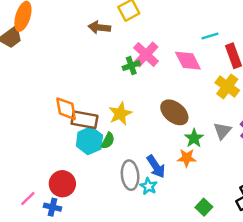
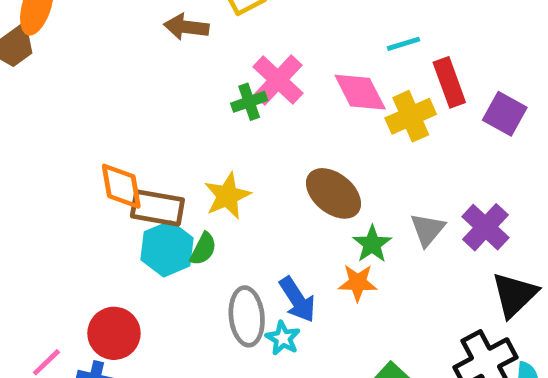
yellow cross: (227, 86) -> (411, 116), moved, turned 30

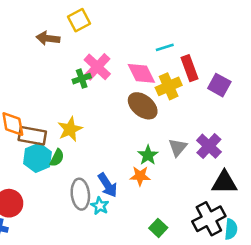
brown ellipse: (334, 193) -> (143, 106), moved
black triangle: (514, 295) -> (224, 182), turned 44

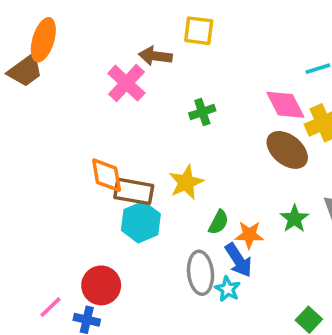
yellow square: (79, 20) -> (199, 31), turned 35
pink cross: (97, 67) -> (126, 83), moved
green semicircle: (57, 158) -> (219, 222), moved
orange star: (140, 176) -> (249, 235), moved

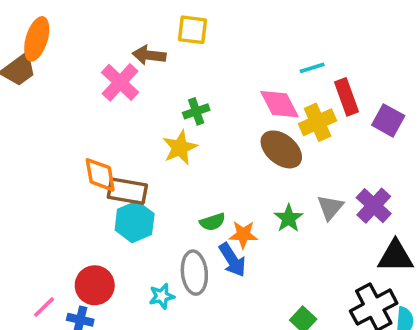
yellow star: (186, 182) -> (180, 148), moved
green semicircle: (219, 222) -> (212, 222), turned 45
cyan star: (228, 289) -> (162, 296), moved, turned 30

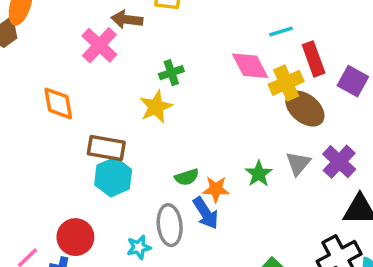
brown ellipse: (281, 149) -> (305, 109), moved
orange diamond: (100, 175) -> (58, 103), moved

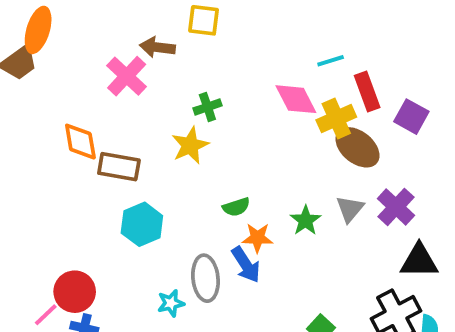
brown rectangle: (106, 148) -> (119, 167), moved
green semicircle: (187, 177) -> (236, 207), moved
red circle: (75, 237) -> (75, 292), moved

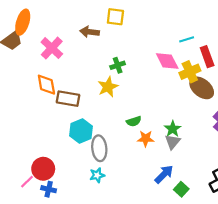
pink cross: (127, 76) -> (52, 48), moved
gray triangle: (350, 209) -> (173, 142), moved
blue arrow: (246, 265) -> (164, 174), moved, turned -102
gray ellipse: (205, 278) -> (99, 148), moved

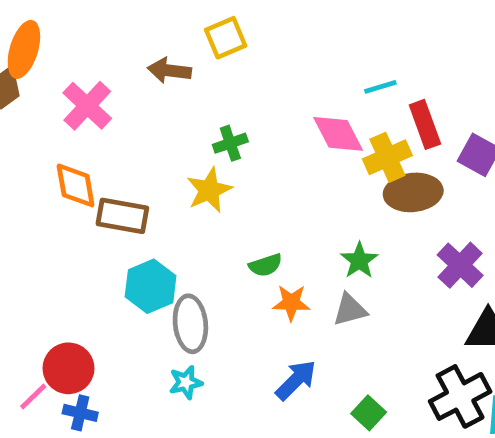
yellow square: (115, 17) -> (226, 38), turned -30
brown ellipse: (202, 88) -> (413, 192), turned -45
green star: (173, 129) -> (359, 260), moved
gray triangle: (173, 142) -> (350, 310), turned 35
blue arrow: (164, 174) -> (296, 380), moved

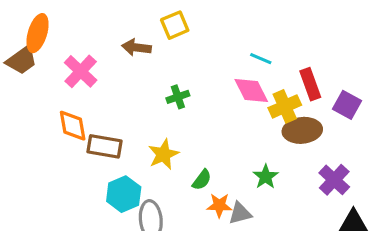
cyan line: (380, 87) -> (261, 59), moved, turned 40
yellow star: (209, 190) -> (164, 154), moved
green semicircle: (265, 265) -> (202, 180), turned -35
gray triangle: (350, 310) -> (240, 213), moved

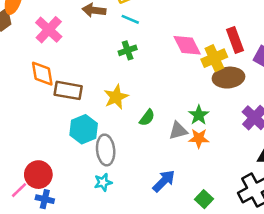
cyan line: (261, 59) -> (130, 19), moved
orange star: (219, 205) -> (199, 138), moved
gray triangle: (240, 213) -> (178, 131), moved

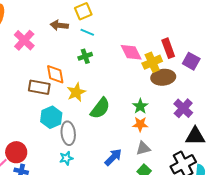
orange diamond: (42, 74) -> (55, 74), moved
green semicircle: (147, 118) -> (100, 108), size x1.6
gray triangle: (178, 131) -> (143, 148), moved

